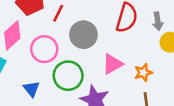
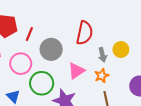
gray arrow: (158, 21) -> (102, 55), moved

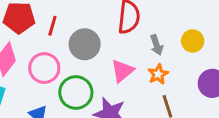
yellow circle: (121, 50) -> (193, 41), moved

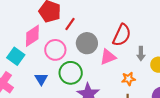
gray arrow: (157, 45) -> (141, 54), moved
pink triangle: (122, 71) -> (108, 57), moved

